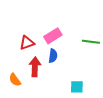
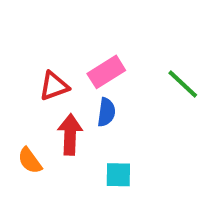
green line: (91, 42) -> (183, 84), turned 36
cyan square: (77, 87) -> (118, 175), moved

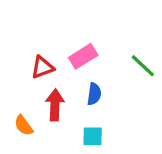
blue semicircle: (106, 112) -> (94, 94), moved

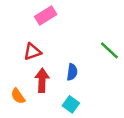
pink rectangle: (83, 56) -> (46, 16), moved
cyan square: (93, 136) -> (71, 104), turned 35

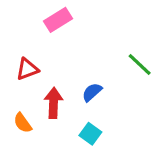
red triangle: (32, 52) -> (27, 69), moved
blue semicircle: (72, 72) -> (92, 92), turned -140

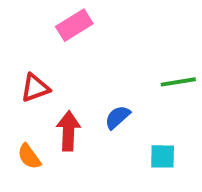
green line: (140, 64) -> (178, 82), turned -52
cyan square: (90, 134) -> (163, 156), moved, turned -35

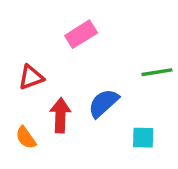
pink rectangle: (74, 25) -> (81, 34), moved
blue semicircle: (117, 117) -> (103, 103), size x1.4

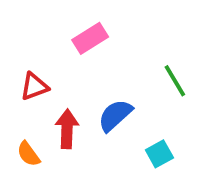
green line: (157, 72) -> (175, 81), turned 68
cyan square: (143, 138) -> (159, 154), turned -30

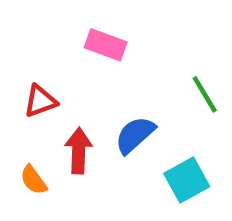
pink rectangle: (90, 38) -> (106, 45), turned 52
cyan square: (159, 154) -> (187, 180), size x1.4

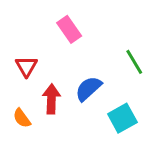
pink rectangle: (106, 45) -> (69, 29), turned 35
red triangle: (40, 101) -> (26, 66), turned -40

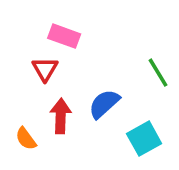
pink rectangle: (69, 29) -> (64, 36), moved, turned -35
red triangle: (26, 66) -> (45, 69), moved

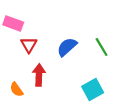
pink rectangle: (64, 36) -> (13, 23), moved
blue semicircle: (104, 104) -> (67, 47), moved

